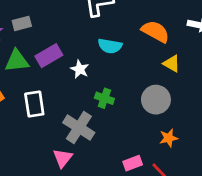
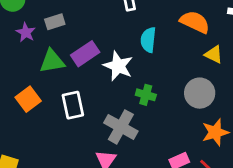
cyan semicircle: (110, 46) -> (148, 40), turned 90
white star: (80, 69) -> (118, 66), size x1.5
orange star: (169, 138) -> (215, 132), size x1.4

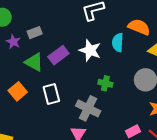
cyan semicircle: (148, 40) -> (118, 42), moved
green triangle: (52, 61) -> (34, 62), turned 42
white star: (118, 66) -> (90, 50), moved

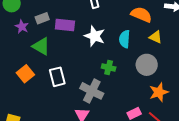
cyan semicircle: (118, 42) -> (125, 39), moved
purple rectangle: (58, 55) -> (65, 25), moved, turned 42

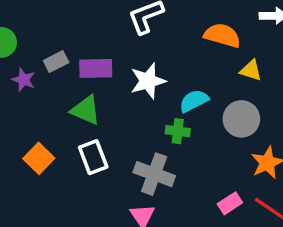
white star: (95, 36) -> (148, 81), turned -30
cyan semicircle: (125, 39) -> (194, 101), moved, turned 66
green triangle: (41, 46) -> (86, 110), moved

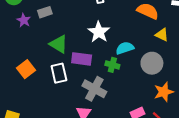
purple rectangle: (96, 68) -> (82, 59), moved
white star: (148, 81) -> (99, 32), turned -30

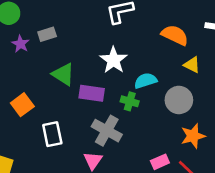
white rectangle: (59, 73) -> (52, 134), moved

